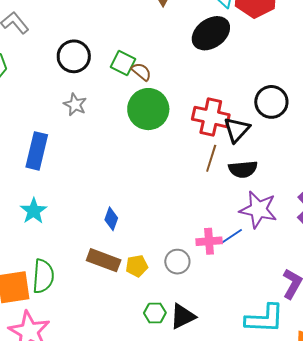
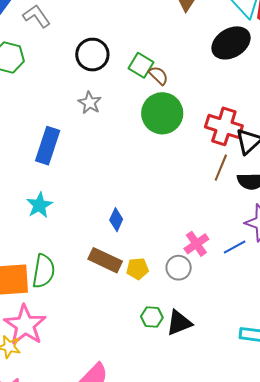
pink cross: (209, 241) -> (196, 244), moved, turned -35

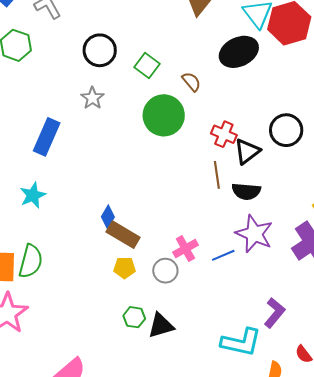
brown semicircle: (158, 75) -> (191, 82), moved
red cross: (224, 126) -> (224, 134), size x0.7
brown line: (221, 168) -> (217, 175), turned -36
brown rectangle: (105, 260) -> (123, 235), moved

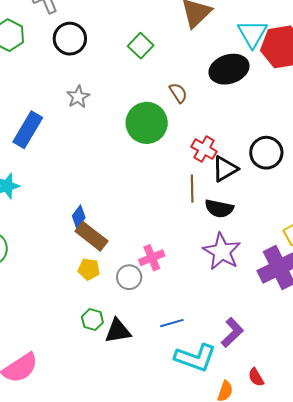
black circle: (100, 50) -> (70, 39), moved
green square: (147, 66) -> (141, 46), moved
blue line: (223, 255) -> (172, 323), moved

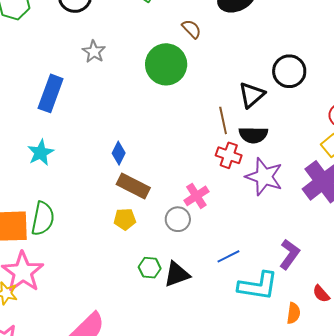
red cross: (204, 149) -> (229, 155), moved
blue diamond: (79, 217) -> (119, 153), moved
yellow pentagon: (89, 269) -> (125, 219), moved

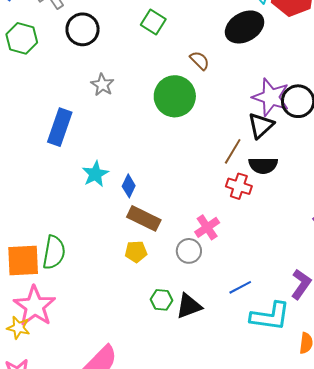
brown line: (223, 120) -> (233, 151), turned 44
cyan star: (41, 153) -> (95, 174), moved
purple star: (264, 177) -> (271, 97), moved

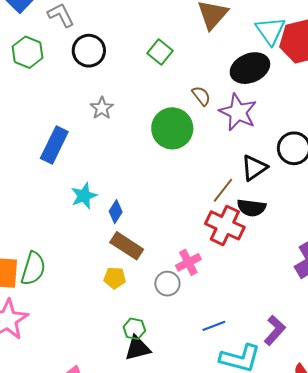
purple star: (271, 97) -> (238, 112), moved
red cross: (239, 186) -> (225, 225), size x1.5
black triangle: (189, 306) -> (138, 348), moved

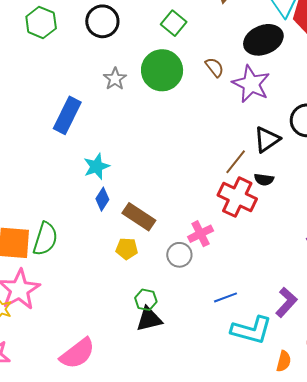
green circle: (172, 128) -> (162, 70), moved
black semicircle: (252, 208) -> (264, 180), size x0.7
blue diamond: (116, 212) -> (102, 199), moved

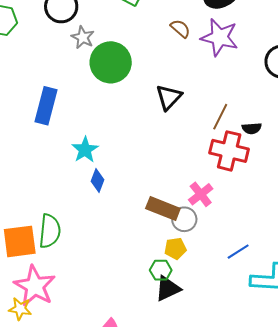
green circle: (162, 70) -> (111, 62), moved
gray star: (115, 79) -> (83, 37), moved
black triangle: (267, 140) -> (169, 97), moved
brown rectangle: (139, 217) -> (163, 209), moved
yellow pentagon: (127, 249) -> (175, 248), moved

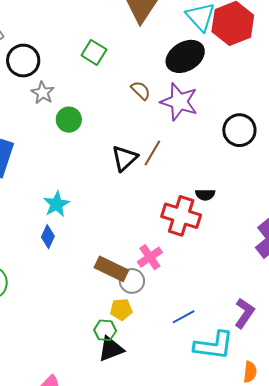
green circle: (111, 62) -> (69, 120), size x0.6
brown line: (220, 117) -> (152, 153), moved
cyan star: (85, 150) -> (57, 204), moved

